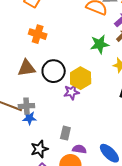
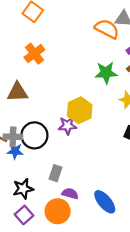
orange cross: (38, 34) -> (34, 54), turned 30
black circle: (54, 71) -> (34, 135), moved

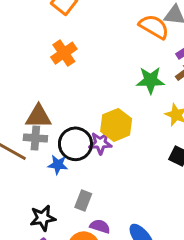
brown triangle: (17, 92) -> (39, 117), moved
black circle: (34, 135) -> (75, 144), moved
gray cross: (13, 137) -> (35, 138), moved
blue star: (15, 151) -> (58, 165), moved

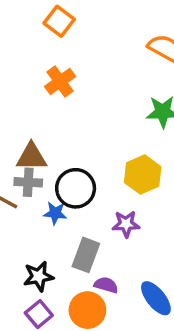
yellow hexagon: (116, 125) -> (143, 175), moved
purple star: (100, 143) -> (126, 224), moved
gray rectangle: (83, 201) -> (86, 255), size x1.4

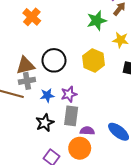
black circle: (76, 188) -> (54, 60), moved
purple star: (126, 224) -> (69, 94), moved
black star: (38, 276) -> (45, 123), moved

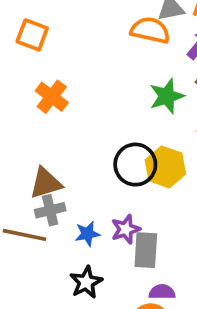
black circle: (54, 60) -> (135, 165), moved
gray rectangle: (71, 116) -> (146, 250), moved

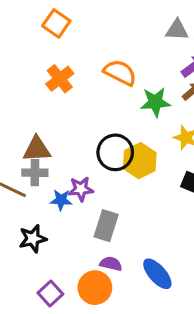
orange semicircle: (150, 30) -> (120, 73), moved
purple star: (126, 229) -> (81, 189), moved
black star: (86, 282) -> (33, 239), moved

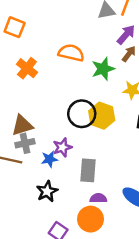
black star: (33, 239) -> (47, 191), moved

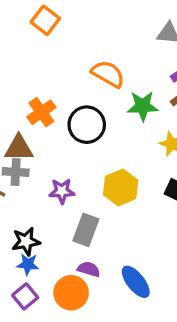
orange cross: (27, 68) -> (41, 112), moved
black circle: (82, 114) -> (87, 125), moved
yellow hexagon: (102, 116) -> (121, 187), moved
blue star: (49, 159) -> (28, 264), moved

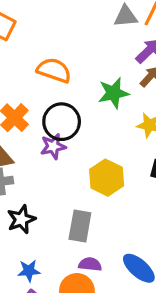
orange semicircle: (108, 74) -> (54, 70), moved
purple star: (62, 191) -> (53, 146), moved
black star: (26, 241) -> (21, 219), moved

